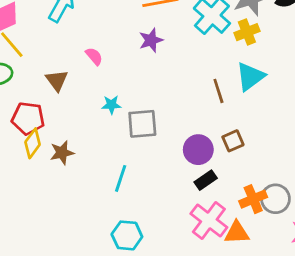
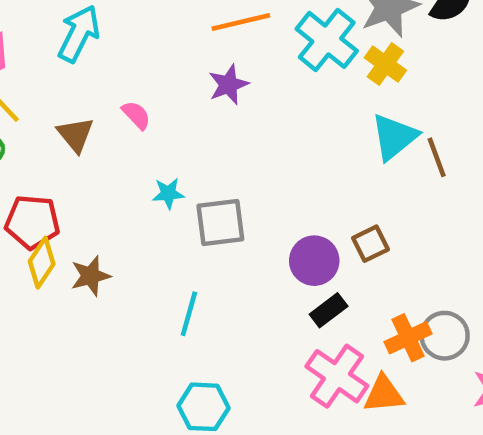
yellow cross: (247, 32) -> (385, 64), turned -30
brown triangle: (57, 80) -> (75, 135), moved
brown line: (218, 91) -> (437, 157), moved

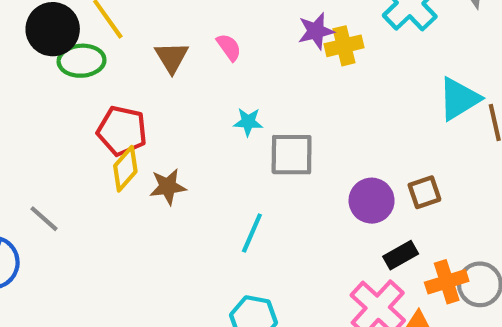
yellow cross: (385, 64) -> (344, 46), moved, turned 33
black rectangle: (329, 310) -> (401, 255), moved

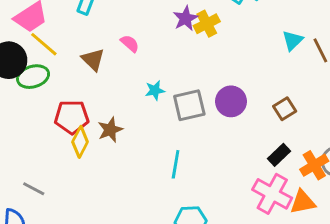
cyan triangle: (459, 99) -> (293, 40), size x0.7
brown star: (168, 187) -> (110, 130), moved
purple circle: (372, 201) -> (231, 101), moved

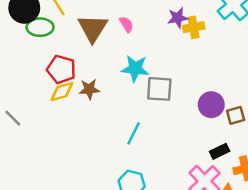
brown triangle: (93, 60) -> (93, 28), size x1.5
cyan star: (155, 90) -> (135, 68), size x1.6
purple circle: (231, 101) -> (211, 105), moved
yellow diamond: (80, 142) -> (62, 92), turned 30

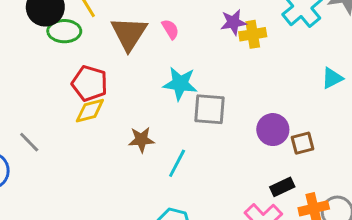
brown star: (89, 89) -> (141, 140), moved

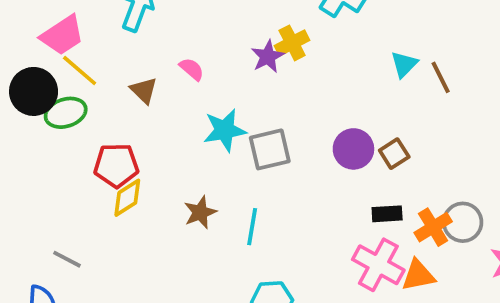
purple star: (233, 22) -> (268, 56), moved
brown triangle: (129, 33) -> (144, 90), size x0.6
black rectangle: (282, 187) -> (387, 214), turned 40

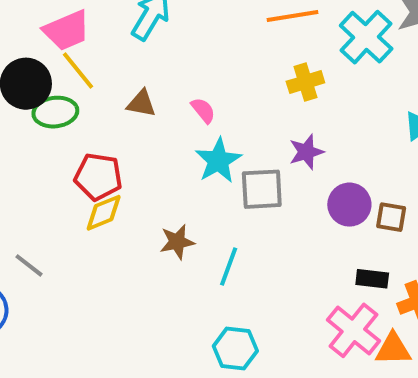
purple star: (268, 56) -> (306, 152), moved
pink semicircle: (192, 69) -> (203, 110), moved
brown triangle: (144, 90) -> (141, 103), turned -44
cyan star: (225, 130) -> (218, 161), turned -30
brown square: (394, 154) -> (391, 217), turned 32

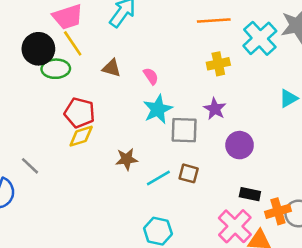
purple star: (306, 152) -> (215, 109), turned -30
brown square: (391, 217) -> (189, 173), moved
cyan line: (229, 267) -> (158, 178), turned 35

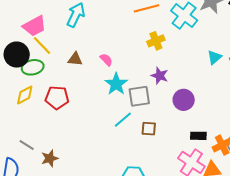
yellow diamond: (81, 136) -> (25, 95), moved
brown star: (127, 159) -> (50, 158), moved
cyan line: (158, 178) -> (123, 120), moved

